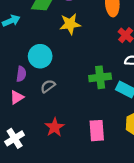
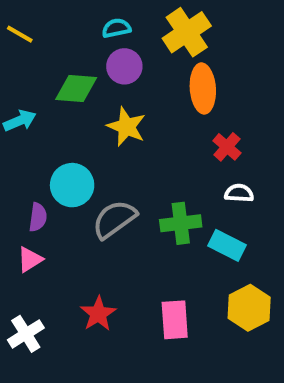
yellow star: (70, 24) -> (126, 127), turned 30
gray semicircle: (48, 86) -> (114, 219), moved, size x1.6

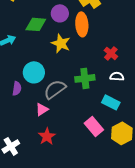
orange ellipse: (203, 88) -> (82, 24), moved
green cross: (181, 223) -> (85, 78), moved
pink triangle: (30, 259) -> (42, 109), moved
pink rectangle: (175, 320) -> (94, 126), moved, turned -36

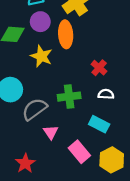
pink triangle: (42, 109) -> (51, 132), moved, turned -32

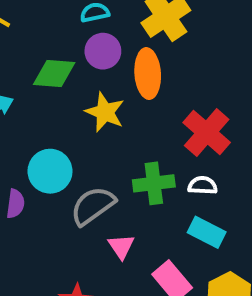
red cross: (99, 68) -> (207, 133), size x1.6
white semicircle: (106, 94) -> (203, 185), moved

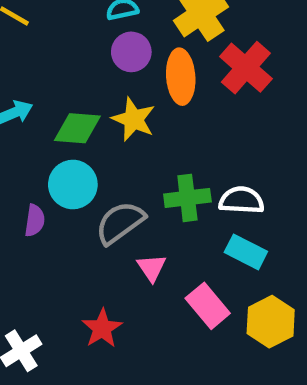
green diamond: (54, 74) -> (77, 128), moved
red cross: (207, 133) -> (246, 68), moved
white semicircle: (203, 185) -> (241, 200), size x1.4

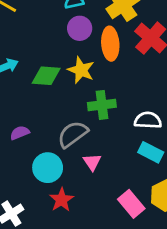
cyan circle: (73, 184) -> (48, 168), moved
green cross: (187, 198) -> (102, 105), moved
purple semicircle: (35, 220) -> (20, 133), turned -120
pink rectangle: (208, 306) -> (131, 204), moved

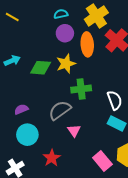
yellow star: (81, 70) -> (66, 64), turned 30
white semicircle: (148, 120) -> (115, 100), turned 66
cyan circle: (48, 168) -> (27, 135), moved

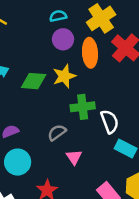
white semicircle: (115, 100) -> (110, 122), moved
gray semicircle: (60, 110) -> (57, 133), size x0.7

